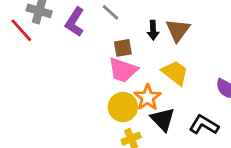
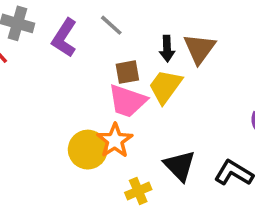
yellow trapezoid: (175, 73) -> (165, 86), moved, turned -92
orange star: (148, 97) -> (115, 141), moved
yellow circle: (123, 107) -> (88, 150), moved

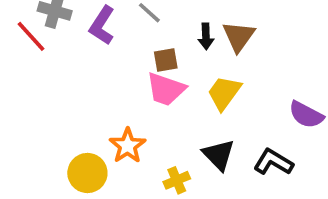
yellow trapezoid: (165, 86) -> (224, 93), moved
orange star: (115, 141) -> (128, 146), moved
yellow circle: (88, 150) -> (87, 173), moved

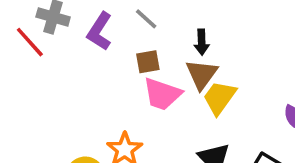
brown triangle: (239, 36) -> (202, 74), moved
brown square: (166, 60) -> (148, 62), moved

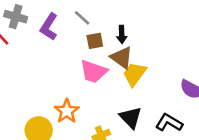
brown square: (148, 62) -> (95, 41), moved
brown triangle: (202, 74) -> (122, 57), turned -30

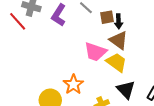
brown square: (95, 41) -> (107, 17), moved
yellow trapezoid: (134, 74) -> (116, 62), moved, turned 90

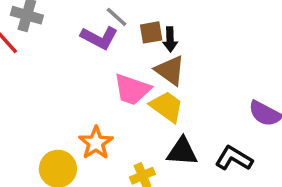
purple L-shape: (59, 15) -> (99, 38), moved, turned -95
black triangle: (126, 90) -> (182, 151), turned -42

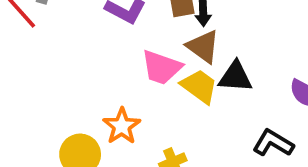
black triangle: (182, 151) -> (235, 77), moved

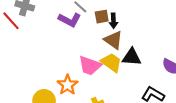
pink trapezoid: (161, 67) -> (90, 66), moved

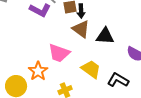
black triangle: (132, 57) -> (105, 36), moved
yellow trapezoid: (111, 62) -> (91, 69), moved

